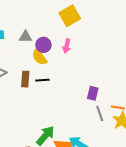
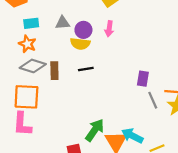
yellow semicircle: (39, 57) -> (80, 44), turned -42
brown rectangle: (25, 79) -> (54, 71), moved

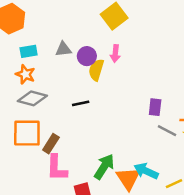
yellow semicircle: (80, 44) -> (96, 70), moved, turned 102
black line: (86, 69) -> (81, 103), moved
brown rectangle: (54, 71) -> (51, 144), moved, turned 36
gray line: (153, 100) -> (167, 131), turned -36
pink L-shape: (22, 124) -> (57, 168), moved

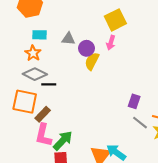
pink arrow: (115, 54) -> (111, 43), moved
black line: (81, 103) -> (49, 84), moved
green arrow: (104, 167) -> (63, 141), moved

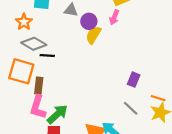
orange star: (33, 53) -> (24, 22), moved
brown rectangle: (43, 114) -> (39, 86), turned -42
gray line: (140, 123) -> (131, 108), moved

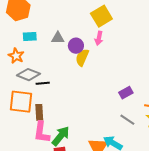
purple rectangle: (134, 80) -> (126, 93), turned 48

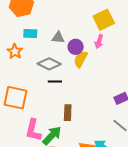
gray diamond: (28, 75) -> (49, 64), moved
black line: (43, 83) -> (55, 81), moved
brown rectangle: (39, 112) -> (68, 113), moved

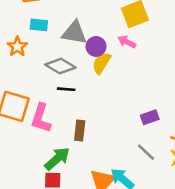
gray triangle: (58, 37) -> (74, 33), size x1.5
pink arrow: (99, 42) -> (127, 42), turned 96
pink L-shape: (33, 130) -> (41, 118), moved

